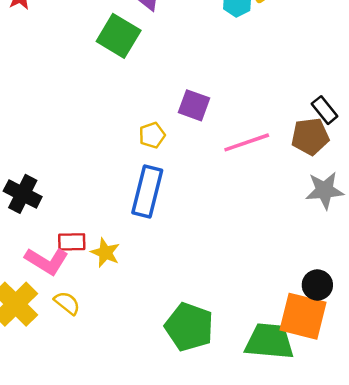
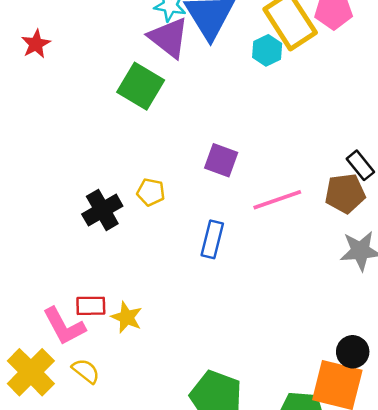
yellow pentagon: (152, 135) -> (151, 192), moved, turned 30
blue rectangle: (147, 192) -> (212, 239), moved, size x0.7
black cross: (23, 194) -> (102, 210), moved, turned 33
pink L-shape: (47, 261) -> (64, 326), turned 30

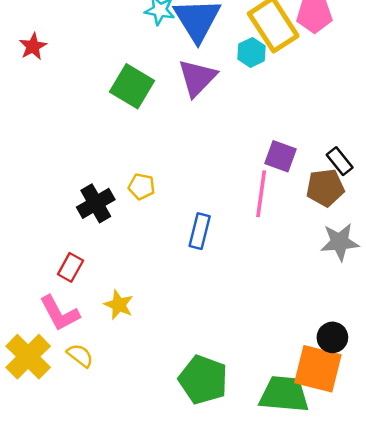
purple triangle: (169, 38) -> (197, 78), moved, turned 36
purple square: (221, 160) -> (280, 156), moved
pink line: (277, 200) -> (261, 194), turned -63
red rectangle: (91, 306) -> (70, 267), moved, turned -60

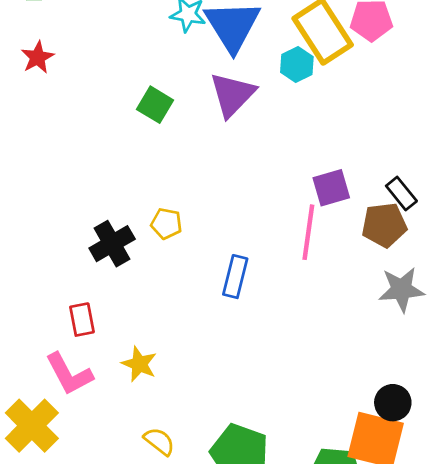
green square: (132, 86) -> (155, 105), size x0.7
purple square: (280, 156) -> (331, 188), turned -36
red rectangle: (70, 267) -> (82, 320), turned -40
yellow semicircle: (80, 356) -> (159, 441), moved

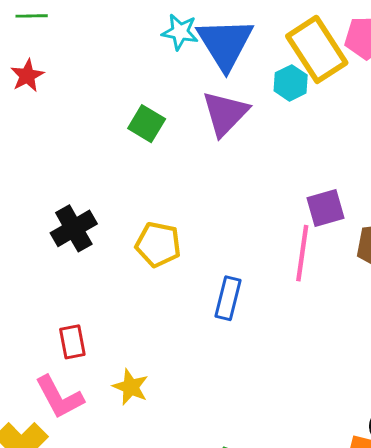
yellow pentagon: (166, 224) -> (158, 244), size x1.4
black cross: (112, 244) -> (74, 228), moved

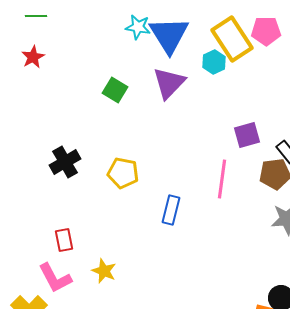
purple square: (326, 208) -> (247, 135), moved

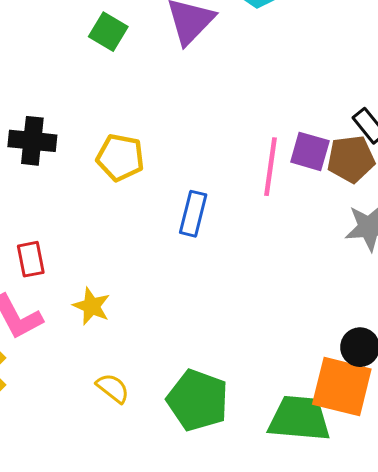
purple square: (247, 135) -> (310, 151), moved, turned 32
black cross: (65, 162) -> (32, 141), turned 36

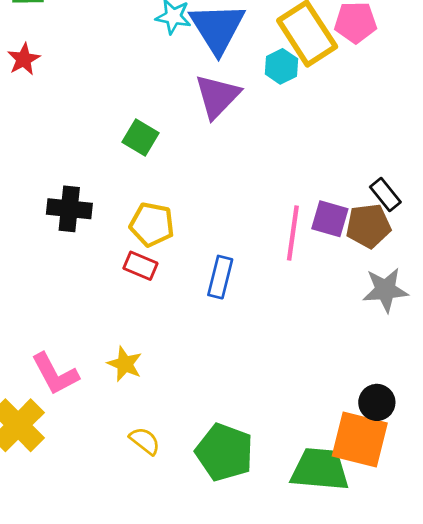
green square: (108, 32) -> (140, 138), moved
red rectangle: (31, 259) -> (140, 266), moved, turned -56

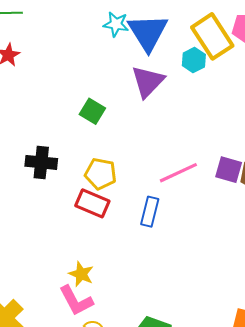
pink line: (293, 233) -> (178, 173), moved, turned 57
red rectangle: (140, 266) -> (92, 203), size x1.4
pink L-shape: (55, 374) -> (76, 301), moved

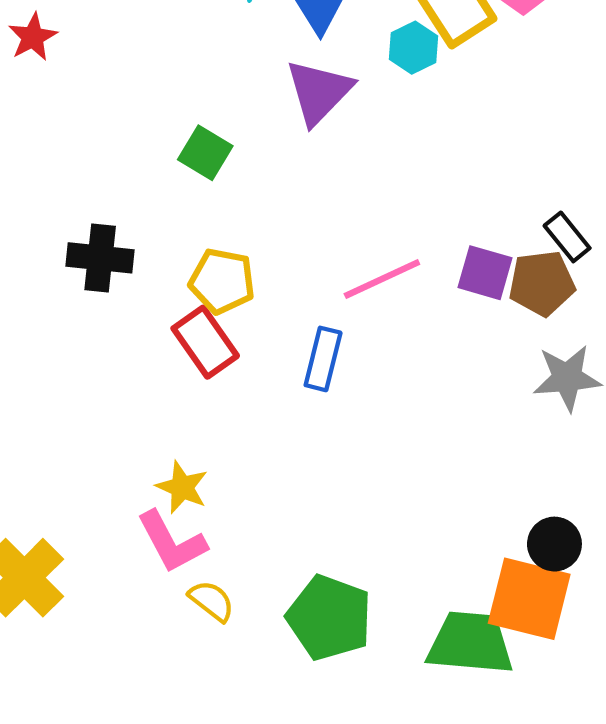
red rectangle: (92, 203) -> (205, 342), turned 32

